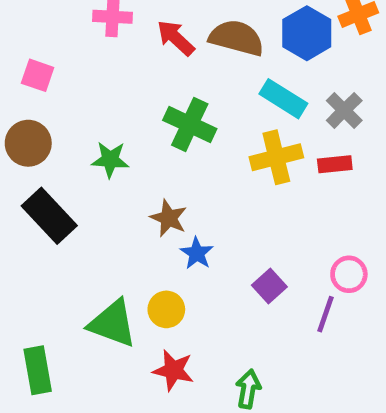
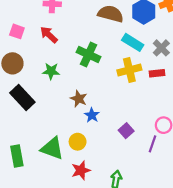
red arrow: (176, 38) -> (49, 35), moved
green rectangle: (38, 370) -> (17, 156), moved
red star: (173, 370) -> (81, 170), turned -30

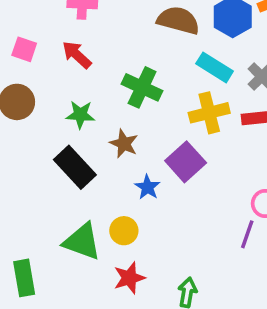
black rectangle: (22, 98) -> (75, 167), moved
brown star: (79, 99) -> (124, 144), moved
purple square: (126, 131) -> (186, 162), moved, size x1.5
green rectangle: (17, 156) -> (24, 278), moved

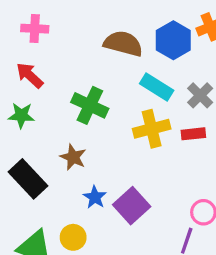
green star: (80, 115) -> (21, 115), moved
purple square: (186, 162) -> (132, 206), moved

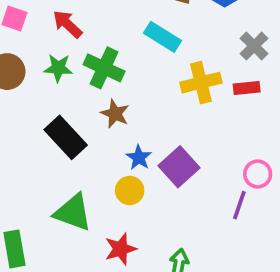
cyan rectangle: (157, 87) -> (163, 37), moved
green cross: (90, 105) -> (104, 68), moved
yellow circle: (73, 237) -> (130, 190), moved

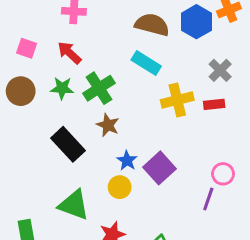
green cross: (104, 68) -> (99, 88), turned 32

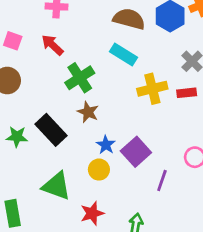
green star: (62, 88) -> (17, 137), moved
purple line: (208, 199) -> (162, 180), moved

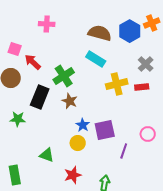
red arrow: (52, 45) -> (33, 62), moved
black rectangle: (51, 130) -> (40, 97), moved, turned 65
purple square: (136, 152) -> (105, 130), turned 30
green triangle: (56, 186) -> (47, 155), size x0.7

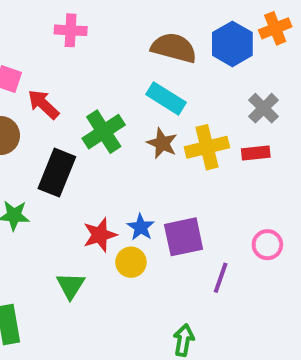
brown star: (70, 101) -> (162, 143), moved
green triangle: (47, 155) -> (71, 286), turned 42
red star: (73, 175) -> (100, 235), moved

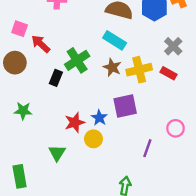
red rectangle: (256, 153) -> (168, 73), turned 35
black rectangle: (57, 173) -> (56, 78), moved, size x0.6
purple square: (184, 237) -> (125, 106), moved

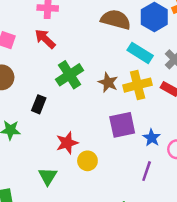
cyan rectangle: (115, 40) -> (140, 53), moved
red arrow: (41, 44) -> (45, 39), moved
black rectangle: (56, 78) -> (39, 104), moved
blue star: (99, 118) -> (152, 138), moved

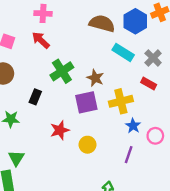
yellow cross: (138, 85) -> (121, 101), moved
purple square: (122, 125) -> (86, 102), moved
yellow circle: (87, 161) -> (87, 145), moved
green triangle: (48, 176) -> (16, 158), moved

